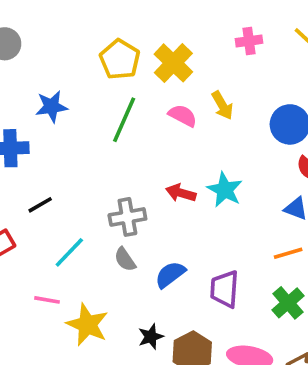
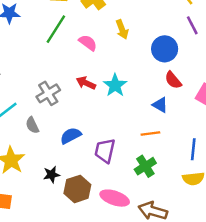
pink semicircle: (183, 116) -> (88, 43), moved
gray cross: (127, 217) -> (48, 93), turned -30
gray semicircle: (125, 259) -> (32, 125), moved

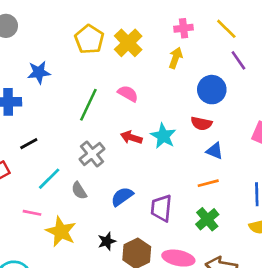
green line: (56, 29) -> (88, 105), moved
yellow arrow: (122, 30) -> (176, 58), moved, turned -132
red semicircle: (173, 80) -> (201, 123), moved, turned -30

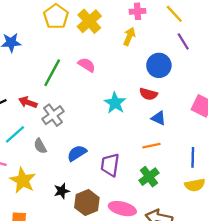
red arrow: (131, 137) -> (28, 102), moved

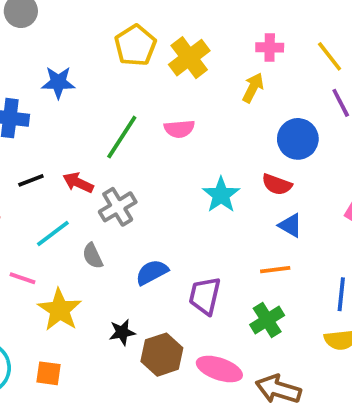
pink semicircle: (87, 65) -> (179, 129), turned 138

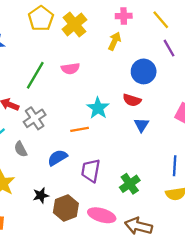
blue triangle: (290, 225) -> (141, 125), turned 35
orange line: (275, 270) -> (80, 129), moved

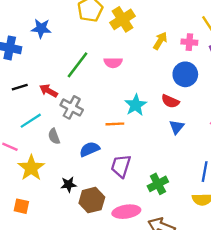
pink cross: (124, 16) -> (189, 42), moved
gray cross: (35, 118) -> (72, 107), turned -35
pink ellipse: (102, 215) -> (126, 212), turned -32

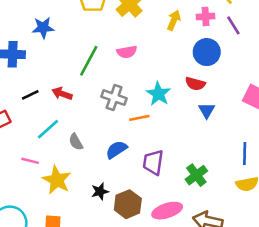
gray cross: (72, 107) -> (114, 98), moved

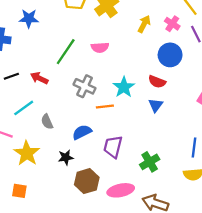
pink cross: (206, 17) -> (172, 24), turned 32
blue triangle: (207, 110) -> (156, 105), moved
black star: (100, 191) -> (66, 157), moved

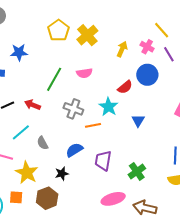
red semicircle: (157, 82) -> (125, 87), moved, turned -56
brown hexagon: (87, 181) -> (47, 198), moved
orange square: (19, 191) -> (16, 197), moved

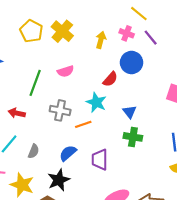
gray semicircle: (43, 143) -> (34, 151), turned -120
green cross: (137, 172) -> (133, 137), moved, turned -36
black star: (62, 174) -> (59, 180), size x1.5

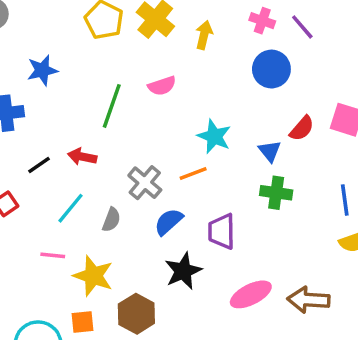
yellow arrow: (101, 40) -> (204, 35), moved
red semicircle: (110, 79) -> (302, 128), moved
gray cross: (60, 110) -> (145, 183), moved, turned 30
black star: (59, 180) -> (183, 271), moved

